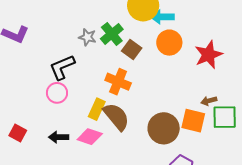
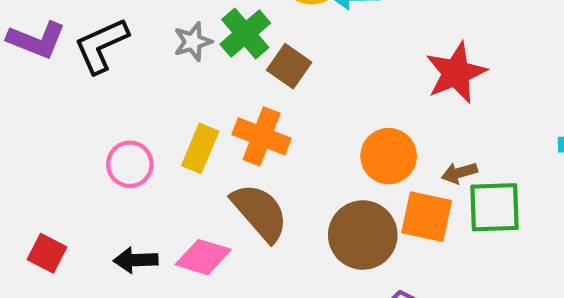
gray star: (87, 37) -> (193, 42), turned -30
orange circle: (169, 43) -> (389, 156), moved
black L-shape: (62, 67) -> (101, 46), moved
yellow rectangle: (97, 109) -> (200, 148), moved

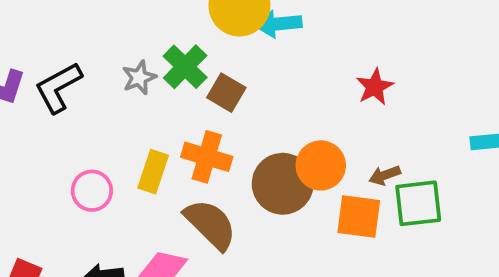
red star: (456, 73) -> (375, 87), size x0.7
brown circle: (363, 235) -> (283, 184), moved

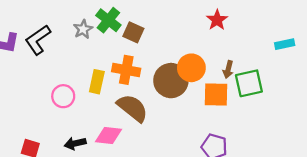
brown arrow: (385, 175) -> (228, 69), turned -49

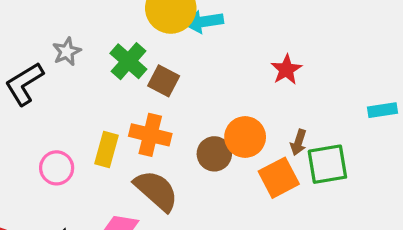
gray star: (83, 29) -> (67, 52), moved
brown circle: (171, 81) -> (214, 154), size x0.7
orange square: (216, 94) -> (279, 178), turned -32

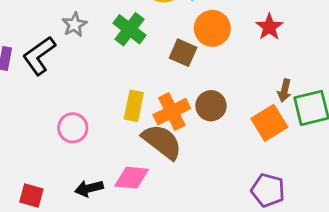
brown square: (164, 81) -> (183, 53), moved
orange cross: (150, 135) -> (172, 112), moved, turned -36
orange circle: (245, 137) -> (212, 28), moved
yellow rectangle: (106, 150) -> (134, 106), moved

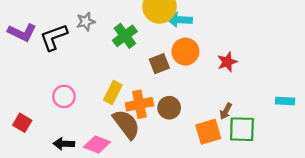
brown square: (183, 53) -> (159, 64), turned 30
red square: (31, 195) -> (22, 123), moved

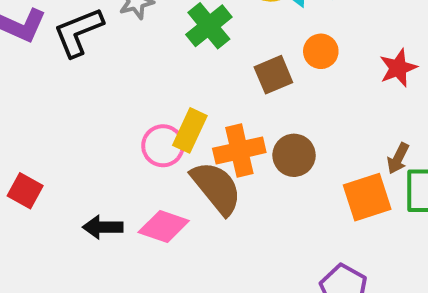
orange circle: (185, 52) -> (321, 51), size x0.7
pink circle: (64, 96) -> (163, 146), moved

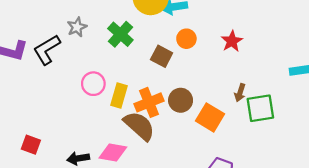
brown square: (273, 75) -> (162, 56), turned -30
pink circle: (163, 146) -> (93, 84), moved
orange square: (367, 197) -> (210, 117), moved, turned -32

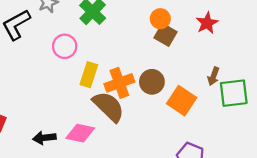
brown square: (162, 56) -> (165, 35), moved
pink circle: (93, 84) -> (65, 46), moved

